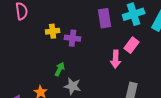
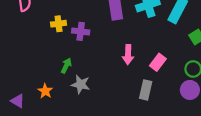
pink rectangle: (132, 45) -> (158, 62), moved

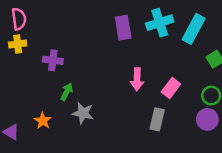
yellow cross: (59, 24) -> (18, 44), moved
purple cross: (81, 31) -> (53, 60), moved

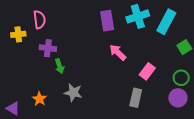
pink semicircle: (19, 19) -> (39, 20), moved
pink arrow: (137, 79) -> (118, 52), moved, turned 132
green arrow: (67, 92) -> (60, 66), moved, turned 136

